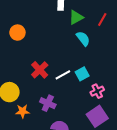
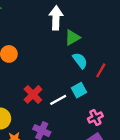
red line: (102, 19) -> (101, 70), moved
cyan square: (82, 74) -> (79, 90), moved

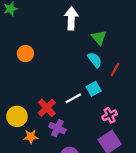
green triangle: (72, 38) -> (99, 38), moved, turned -42
red cross: (33, 94) -> (47, 108), moved

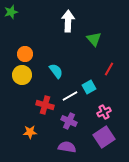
cyan semicircle: (95, 60) -> (56, 71), moved
red cross: (47, 108) -> (45, 105), turned -30
yellow circle: (17, 116) -> (22, 75), moved
purple cross: (57, 128) -> (69, 121), moved

